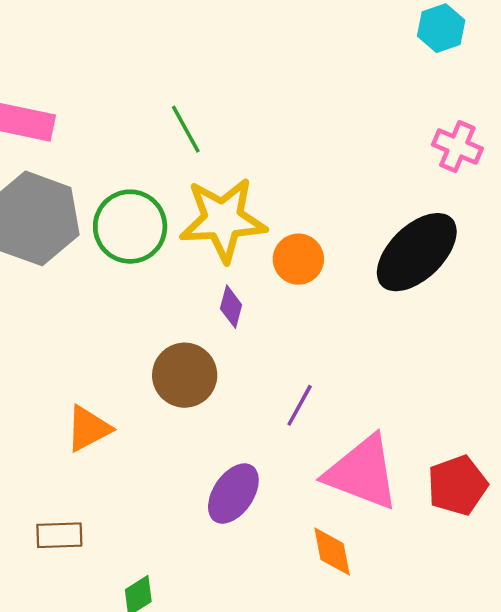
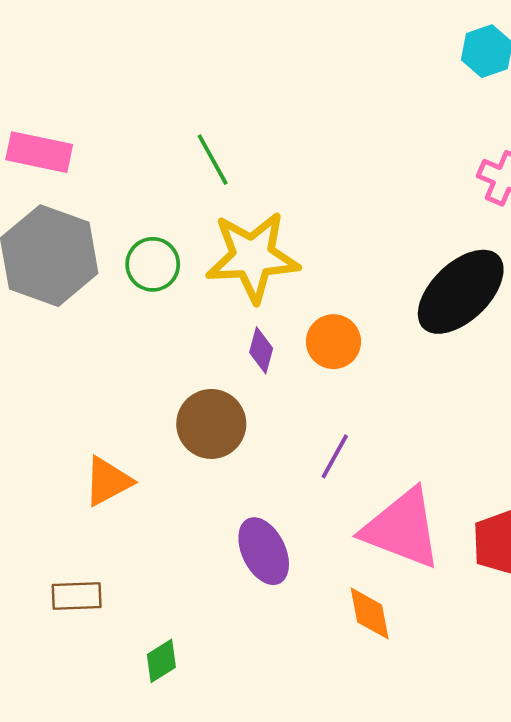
green circle: (130, 227) -> (153, 264), size x0.7
orange circle: (298, 259) -> (333, 342), moved
purple ellipse: (233, 494) -> (264, 551), turned -60

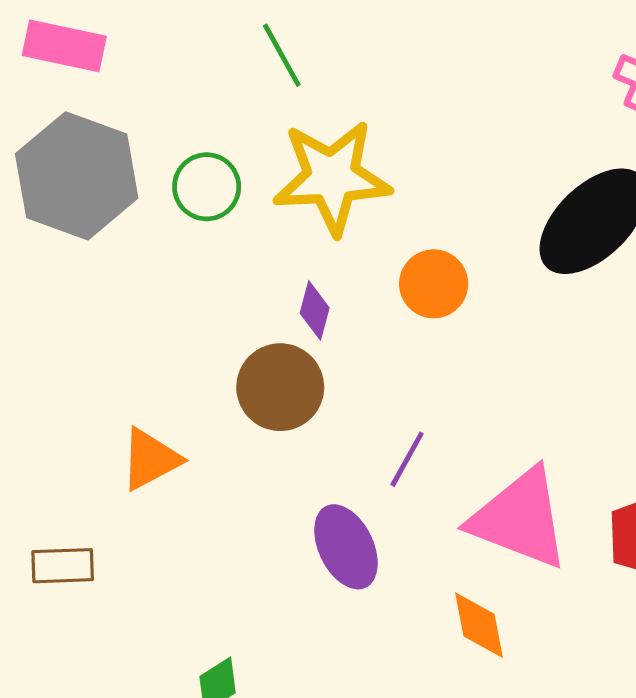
purple diamond: (261, 350) -> (315, 310), moved
purple line: (335, 456) -> (407, 459), moved
brown rectangle: (77, 596) -> (63, 566), moved

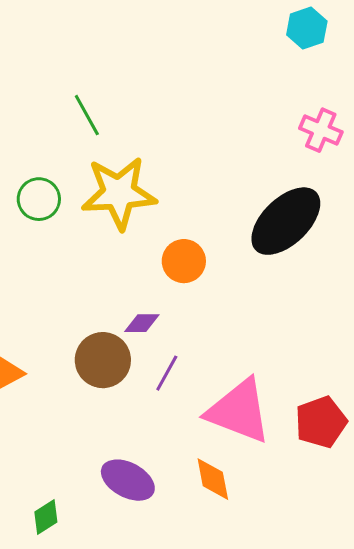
purple diamond: (315, 310) -> (142, 323), moved, turned 75
brown circle: (280, 387) -> (103, 360), moved
purple ellipse: (346, 547) -> (128, 480), moved, turned -36

